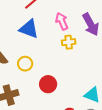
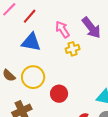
yellow circle: (25, 64) -> (33, 77), size x1.5

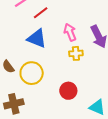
red circle: (59, 94) -> (68, 91), moved

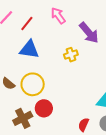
pink arrow: (70, 32) -> (58, 16), moved
red circle: (68, 91) -> (44, 108), moved

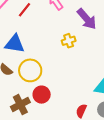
blue triangle: (29, 49) -> (15, 44), moved

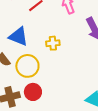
yellow cross: (69, 41) -> (53, 43), moved

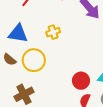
red circle: (33, 92) -> (81, 81), moved

